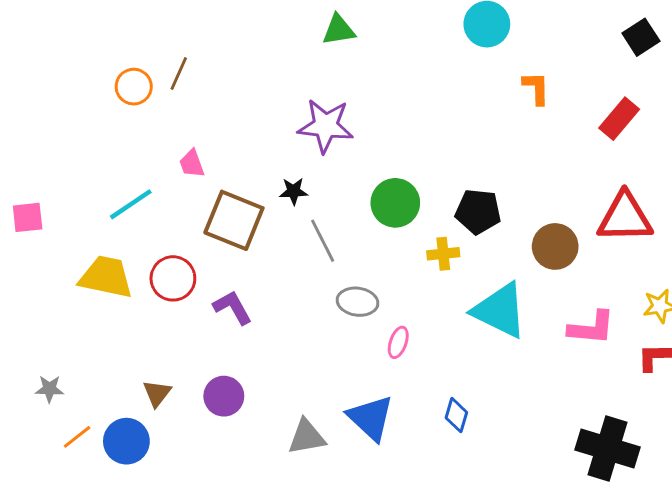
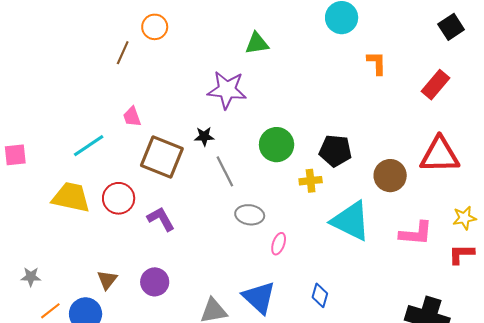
green triangle: (339, 30) -> (257, 43), moved
orange circle: (134, 87) -> (155, 27), moved

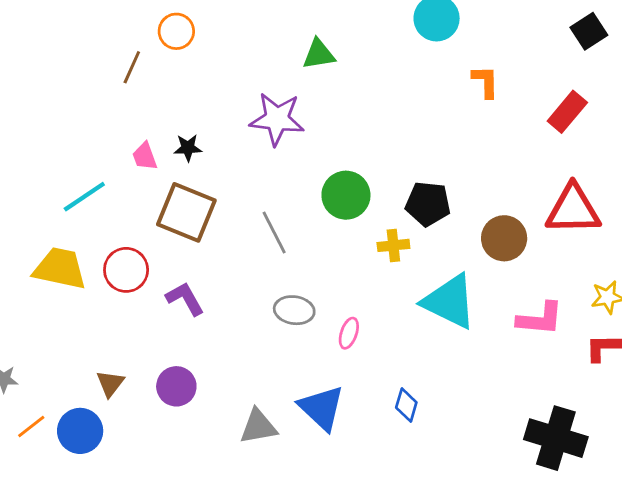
black star: (204, 136) -> (188, 148), moved
gray ellipse: (250, 215) -> (294, 310), moved

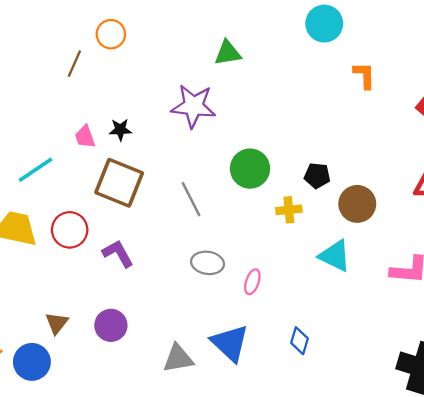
black pentagon: (428, 204) -> (317, 176), size x0.7
brown circle: (504, 238) -> (357, 204), moved
cyan triangle: (449, 302) -> (335, 256), size x0.7

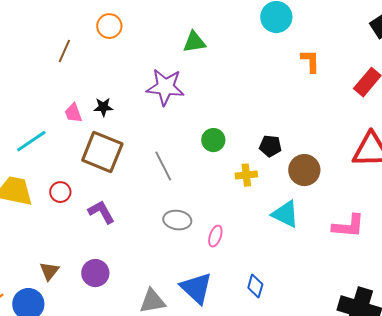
orange circle: (111, 34) -> (109, 26), moved
green circle: (250, 169) -> (213, 140), size x0.7
red circle: (70, 230) -> (60, 192), size x0.7

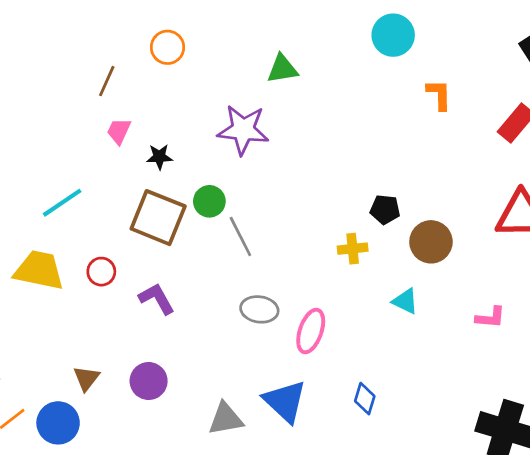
pink trapezoid: (73, 113) -> (119, 131), moved, turned 45
green circle: (213, 140) -> (209, 201), moved
cyan triangle: (285, 214) -> (405, 301), size x0.7
pink L-shape: (348, 226) -> (490, 318), size x0.7
pink ellipse: (215, 236) -> (311, 331), size x1.5

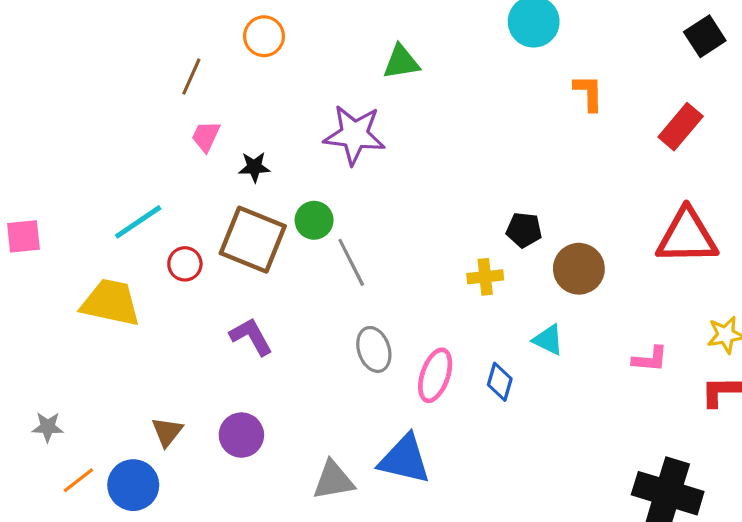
red circle: (101, 272) -> (185, 264), moved
gray ellipse: (259, 309) -> (374, 349), turned 63
blue diamond: (365, 399) -> (500, 382), moved
blue triangle: (285, 401) -> (404, 459), turned -30

